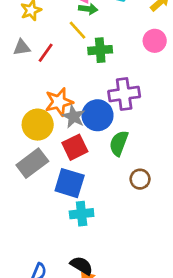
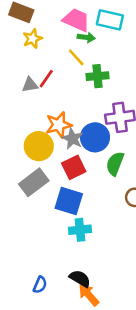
gray triangle: (22, 47) -> (30, 85), moved

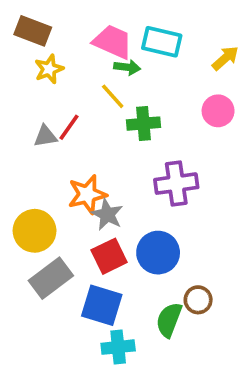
blue circle: (95, 137) -> (158, 253), moved
yellow circle: (39, 146) -> (35, 231), moved
green semicircle: (115, 164) -> (169, 320), moved

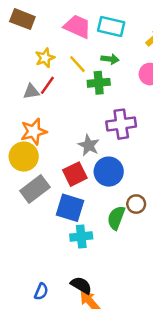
green arrow: (127, 67) -> (110, 59), moved
yellow star: (49, 69) -> (45, 58), moved
orange star: (87, 194) -> (34, 132), moved
gray star: (107, 214) -> (89, 145), moved

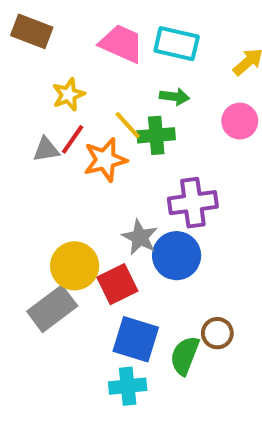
yellow line: (77, 64) -> (128, 125), moved
orange star: (34, 132) -> (105, 160), moved
yellow circle: (24, 157) -> (75, 266), moved
blue circle: (109, 172) -> (177, 256), moved
blue square: (70, 208) -> (136, 339), moved

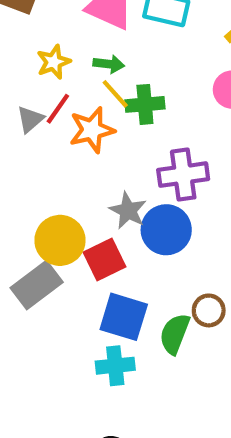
green arrow: (175, 97) -> (109, 64), moved
gray triangle: (46, 150) -> (30, 119), turned -32

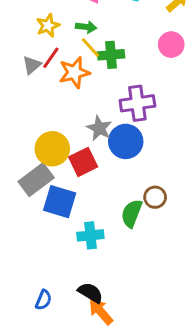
blue square: (124, 317) -> (60, 202), moved

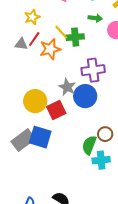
green arrow: (86, 27) -> (95, 18), moved
gray triangle: (32, 65) -> (21, 44), turned 48
gray rectangle: (36, 180) -> (23, 140), moved
cyan cross: (90, 235) -> (101, 160), moved

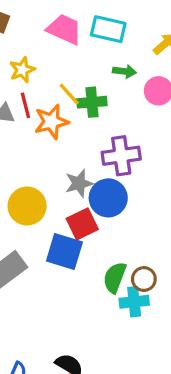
red line: (34, 39) -> (25, 105), turned -49
gray star: (67, 87) -> (79, 183), turned 30
red square: (56, 110) -> (82, 224), moved
brown circle: (105, 134) -> (144, 279), moved
blue square: (40, 137) -> (64, 251), moved

